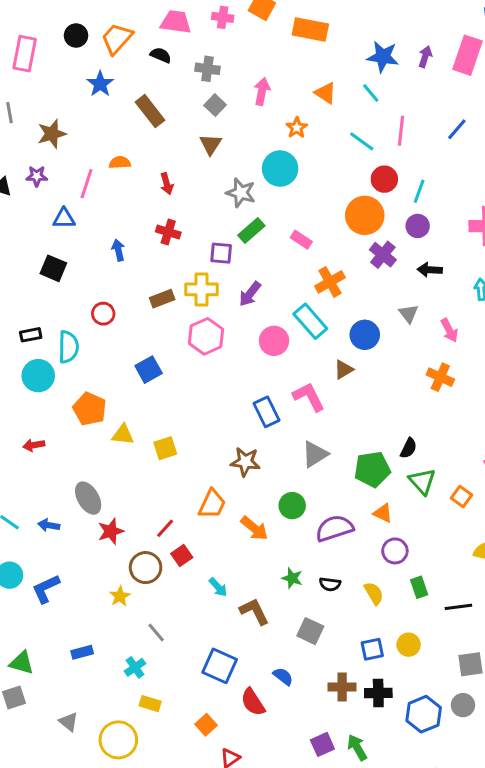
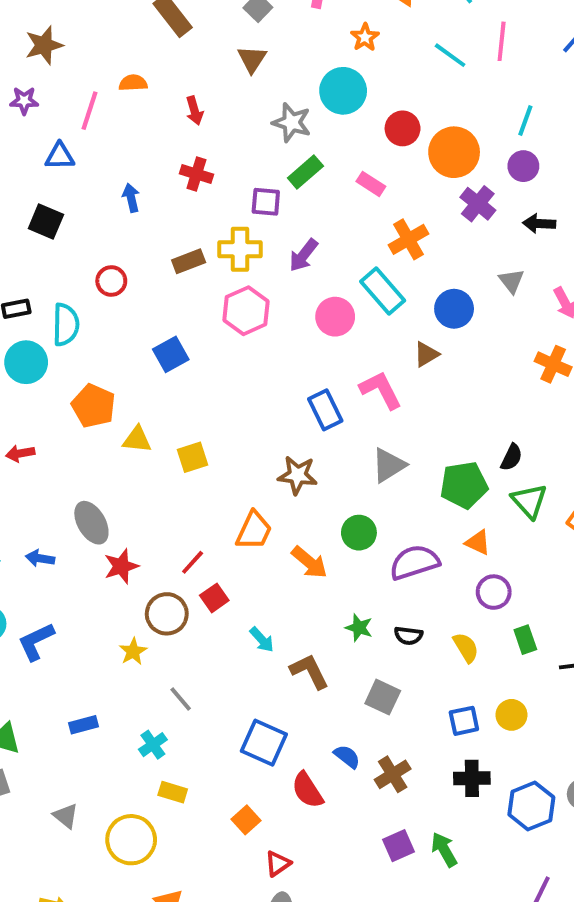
red circle: (384, 179) -> (403, 128), moved
brown cross: (342, 687) -> (393, 774), moved, turned -32

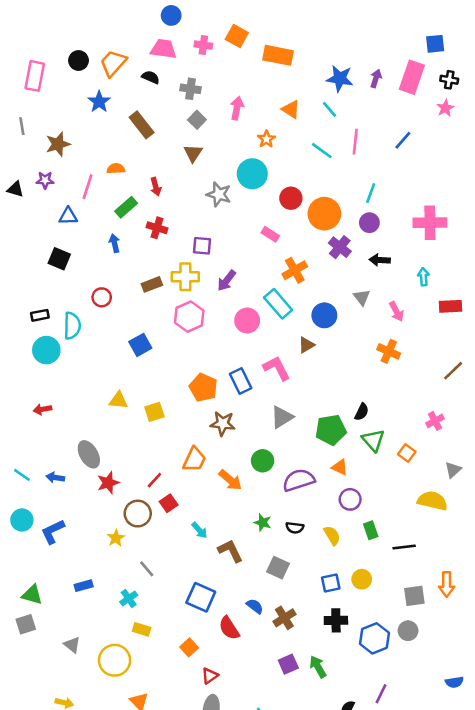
green rectangle: (305, 172) -> (126, 207), moved
orange pentagon: (93, 406) -> (203, 387), moved

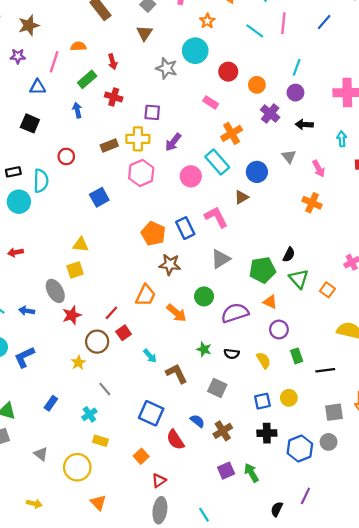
orange circle: (324, 214) -> (257, 85), size x0.6
yellow square: (154, 412) -> (75, 270), moved
blue rectangle: (84, 586) -> (51, 403), turned -40

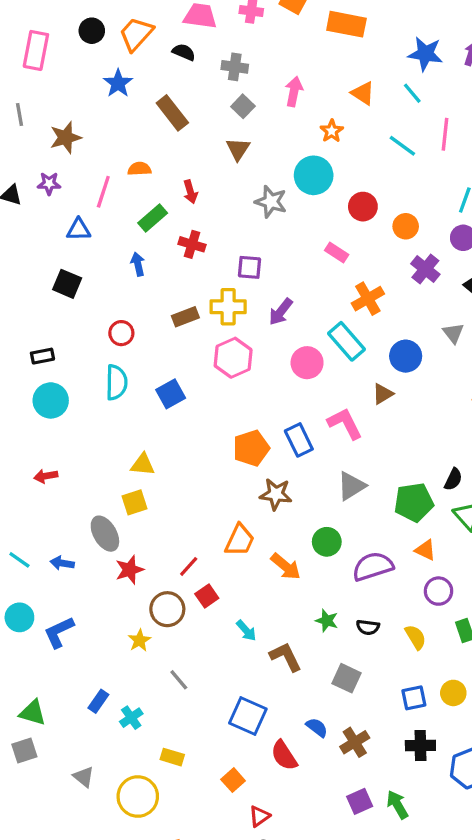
cyan semicircle: (41, 181) -> (116, 382), moved
orange pentagon: (153, 234) -> (251, 448), turned 30
cyan cross: (89, 414) -> (131, 718), moved

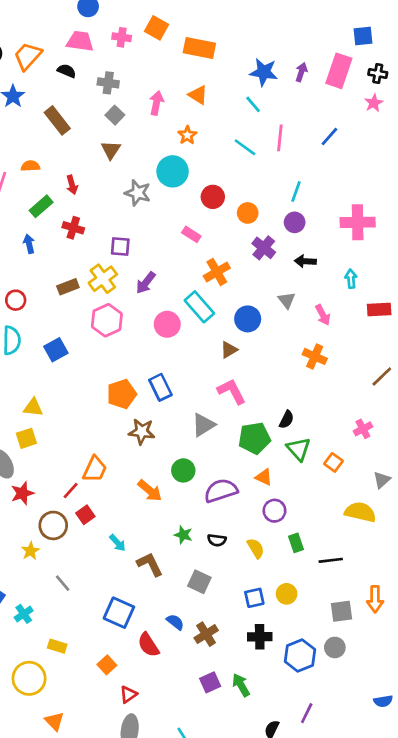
orange triangle: (363, 93) -> (198, 95), moved
yellow cross: (228, 307) -> (103, 279), turned -36
pink L-shape: (345, 423) -> (232, 391), moved
orange trapezoid: (240, 540) -> (95, 469), moved

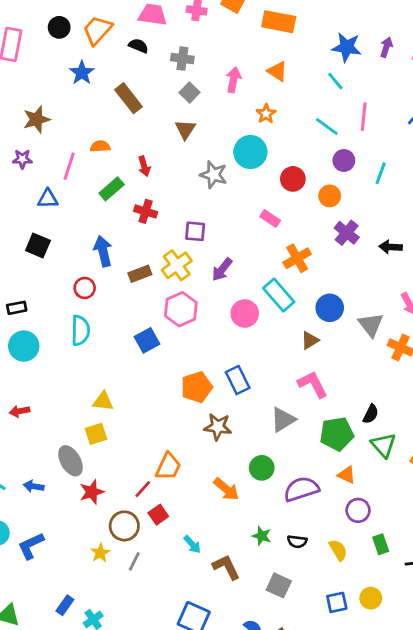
purple circle: (295, 222) -> (344, 160), moved
blue arrow: (29, 244) -> (103, 251), moved, size x1.5
gray triangle: (287, 300) -> (371, 325), moved, size x1.4
blue square: (56, 350) -> (147, 340), moved
gray line: (63, 583) -> (134, 561), moved, turned 66

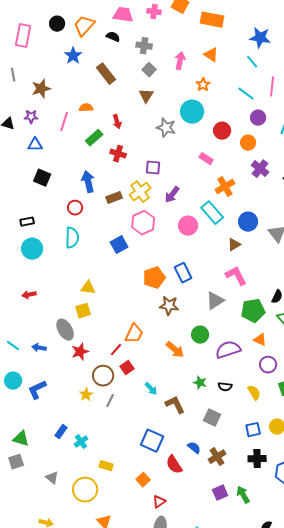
blue triangle: (48, 199) -> (35, 145), moved

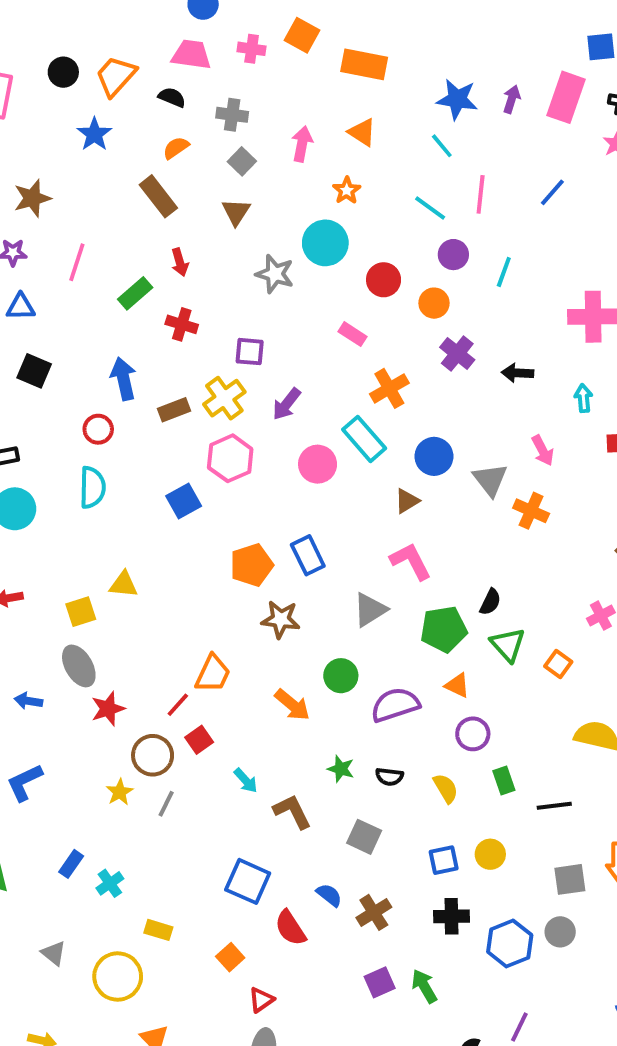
brown rectangle: (106, 74) -> (158, 196), moved
orange semicircle: (86, 108) -> (176, 148), moved, turned -32
yellow square: (83, 311) -> (81, 612), moved

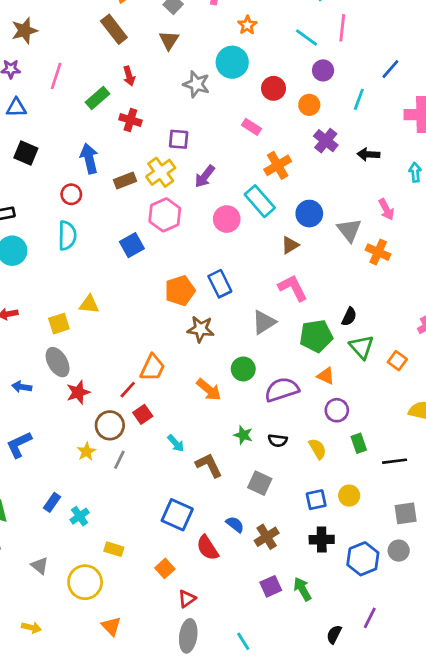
blue line: (552, 192) -> (390, 69), moved
cyan line: (504, 272) -> (359, 99), moved

